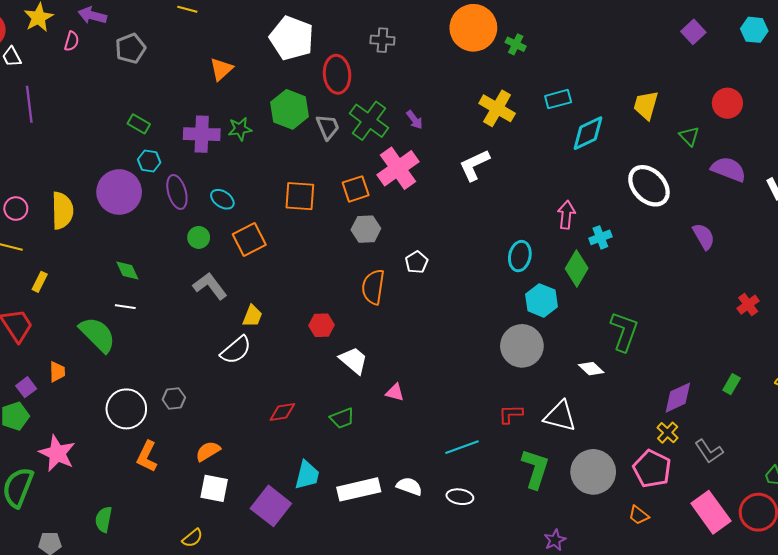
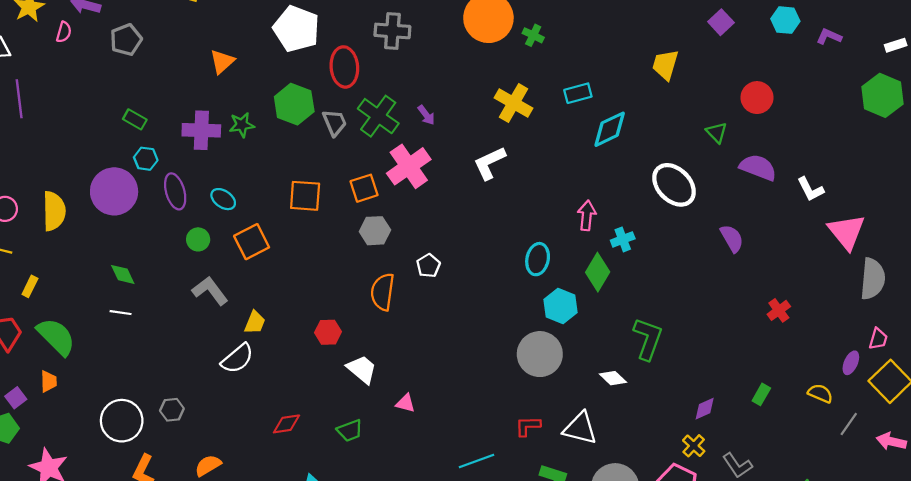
gray cross: (382, 40) -> (392, 31), size x1.4
yellow trapezoid: (646, 105) -> (665, 65), moved
green semicircle: (97, 335) -> (56, 337), moved
purple diamond: (678, 398) -> (705, 409), size x0.7

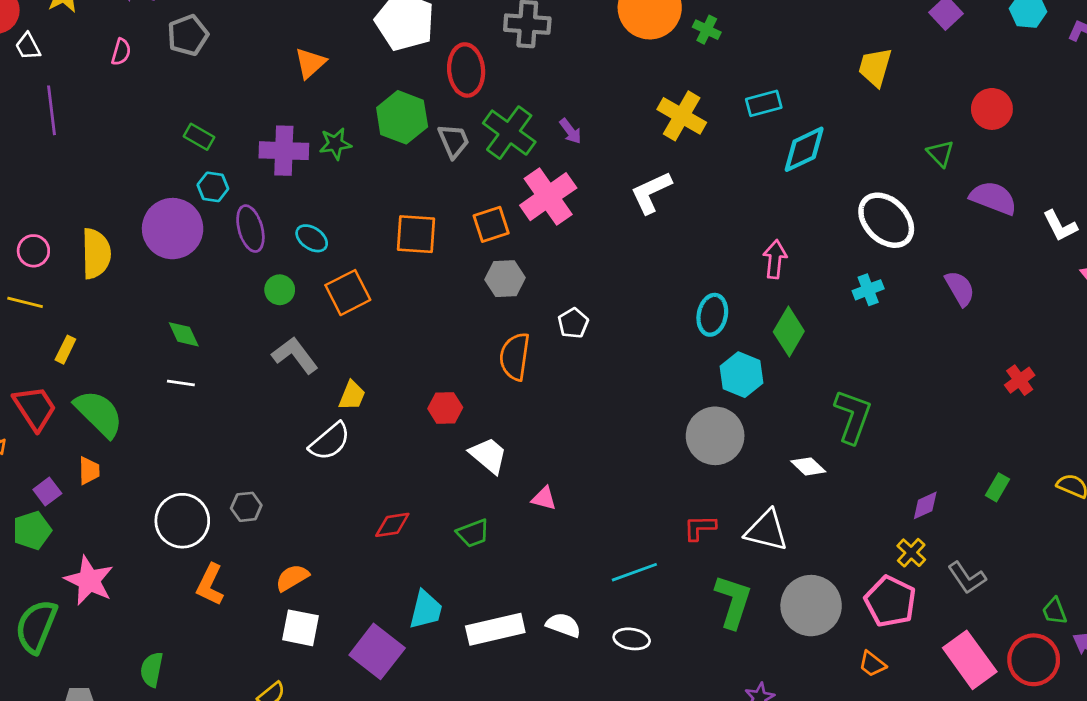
pink semicircle: (64, 32) -> (121, 52), moved
cyan cross: (623, 239) -> (868, 290), moved

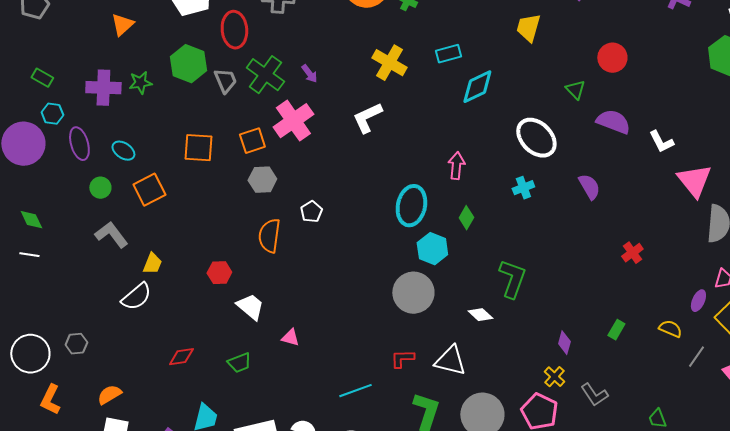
cyan ellipse: (712, 315) -> (411, 206), size x1.4
green diamond: (789, 331) -> (466, 218), size x0.7
purple diamond: (925, 505) -> (564, 343), turned -50

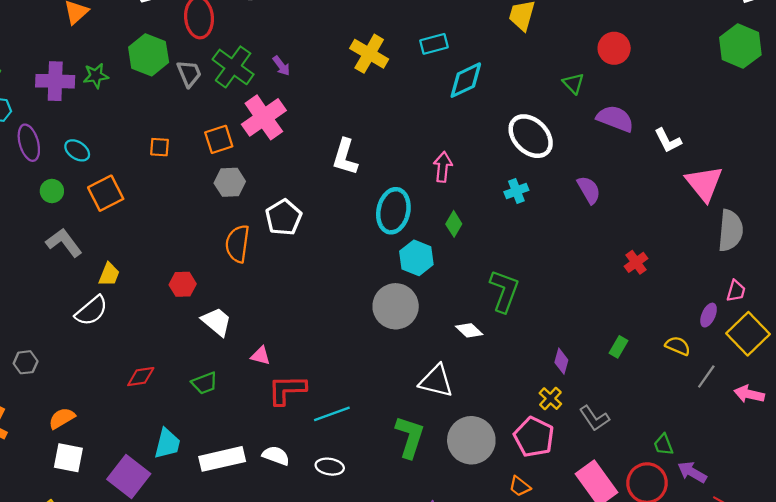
white L-shape: (367, 118) -> (345, 157), moved, turned -48
orange square: (198, 148) -> (160, 147), size x0.6
white pentagon: (311, 212) -> (284, 217), size x1.5
red L-shape: (402, 359) -> (287, 390), moved, size x1.5

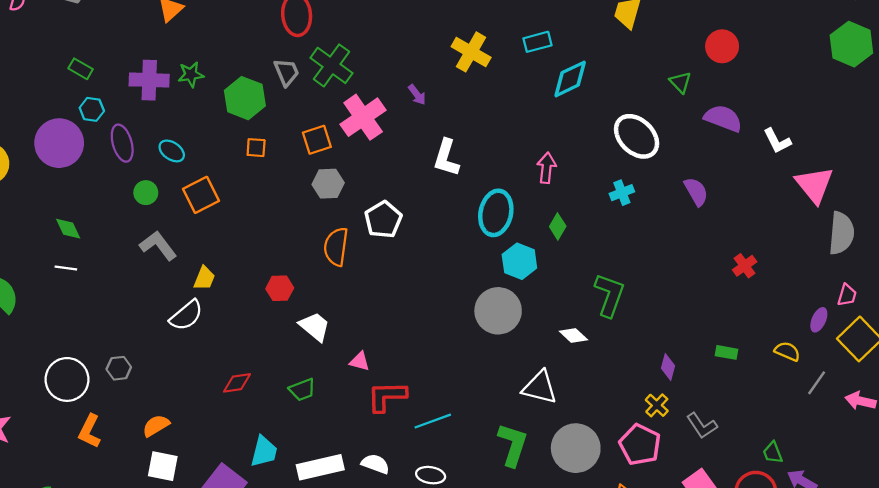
green hexagon: (149, 55) -> (245, 98), moved
purple arrow: (281, 66) -> (417, 95), moved
green rectangle: (618, 347) -> (727, 352), turned 70

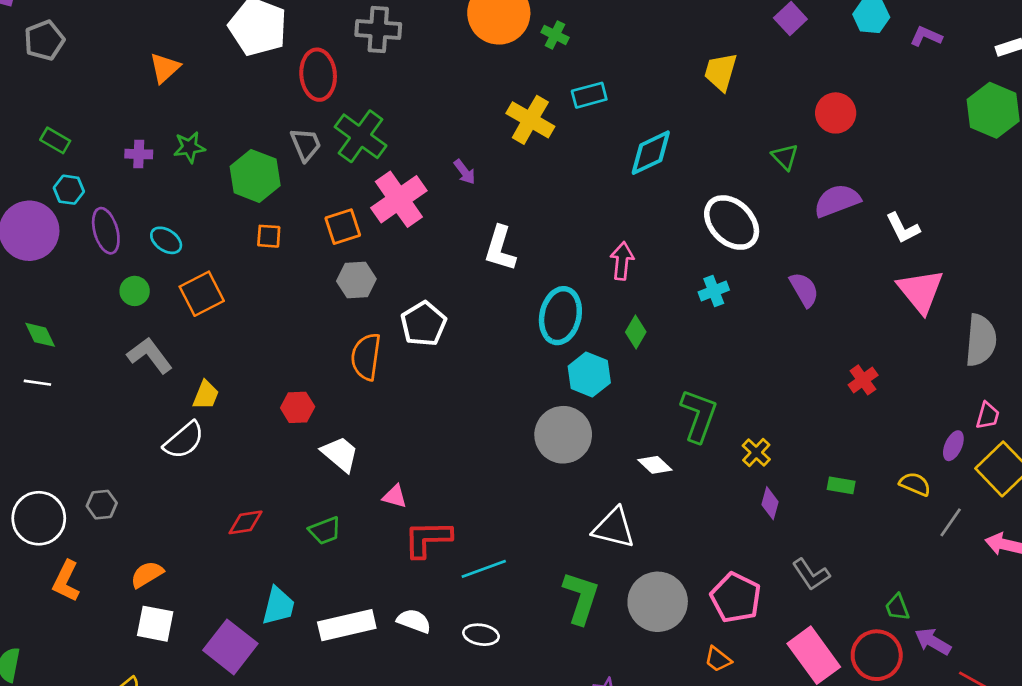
cyan rectangle: (537, 42) -> (589, 95), moved
purple cross: (149, 80) -> (139, 154), size x0.6
purple semicircle: (723, 118) -> (837, 201), turned -42
pink triangle: (814, 185) -> (921, 291), moved
yellow cross: (657, 405) -> (756, 453), moved

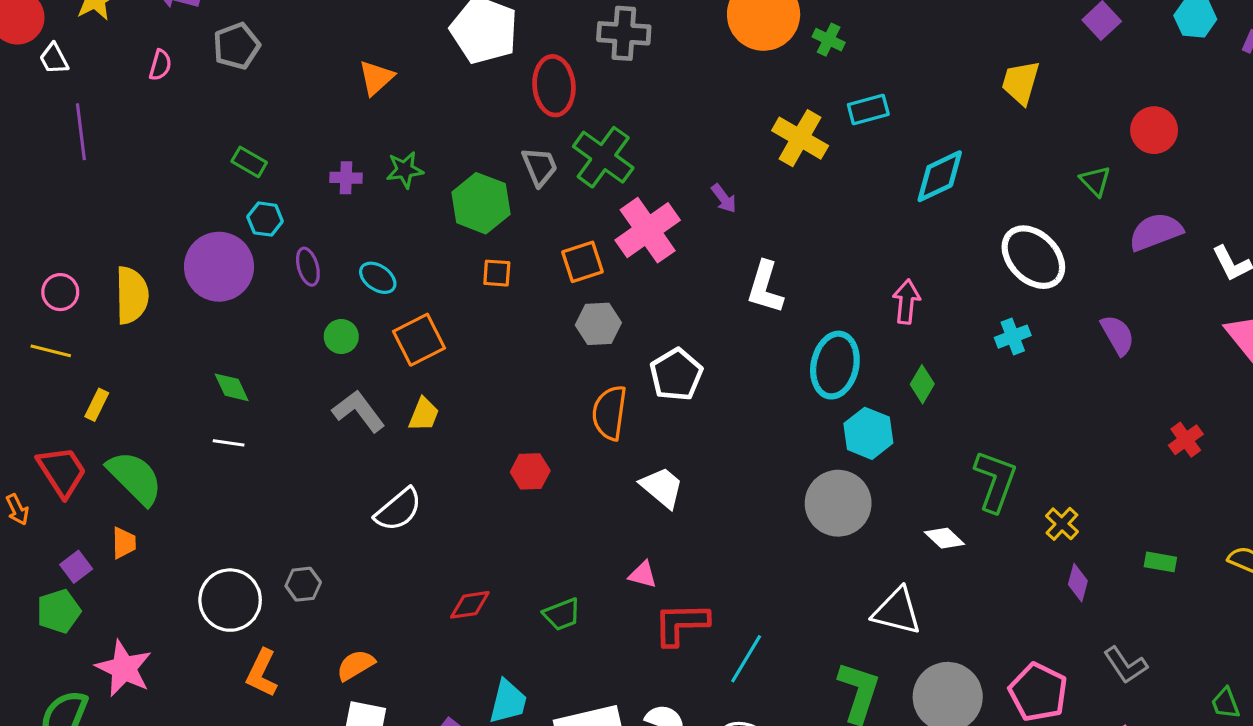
purple ellipse: (106, 231) -> (308, 267), size x0.7
yellow trapezoid: (206, 395) -> (424, 414), moved
white trapezoid: (340, 454) -> (662, 487), moved
cyan line: (484, 569) -> (746, 659), turned -39

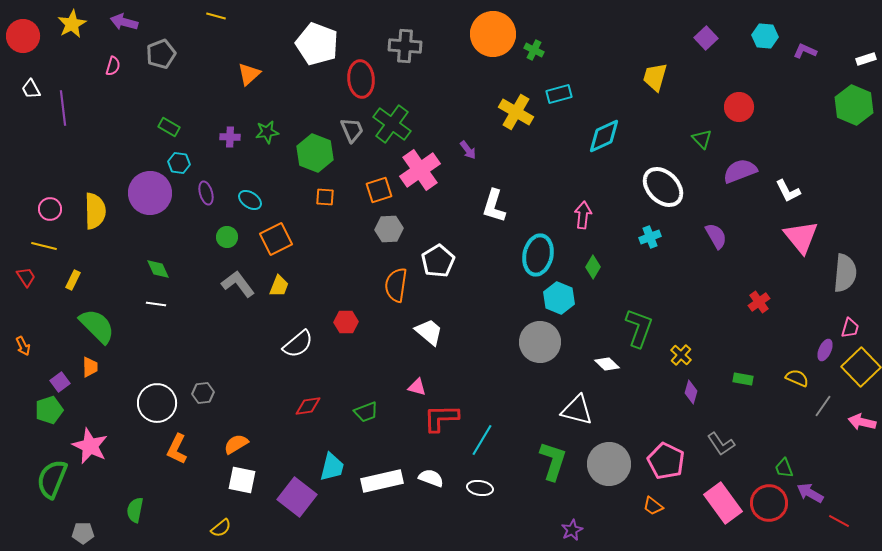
white trapezoid: (54, 59) -> (31, 89), moved
red trapezoid: (62, 471) -> (26, 277), moved, size x0.6
white semicircle: (398, 510) -> (298, 344), moved

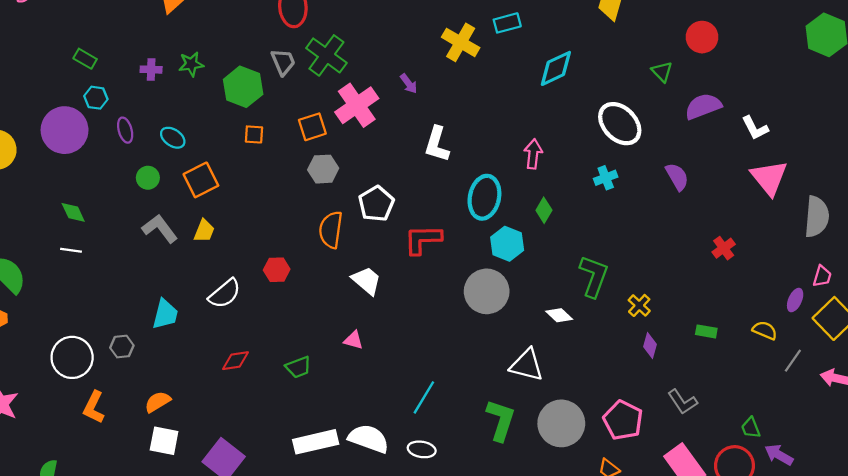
red L-shape: (441, 418) -> (423, 239), moved
cyan trapezoid: (332, 467) -> (165, 314), moved
white semicircle: (431, 478) -> (369, 439), size x1.5

